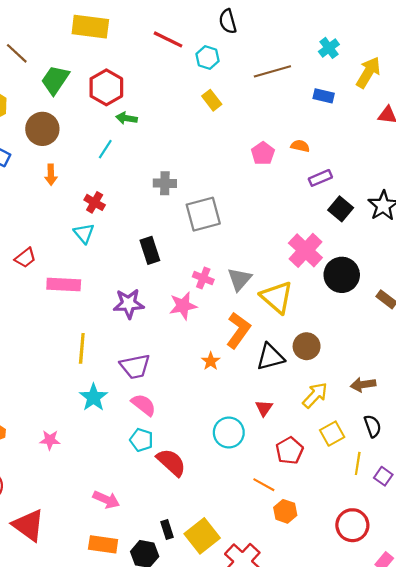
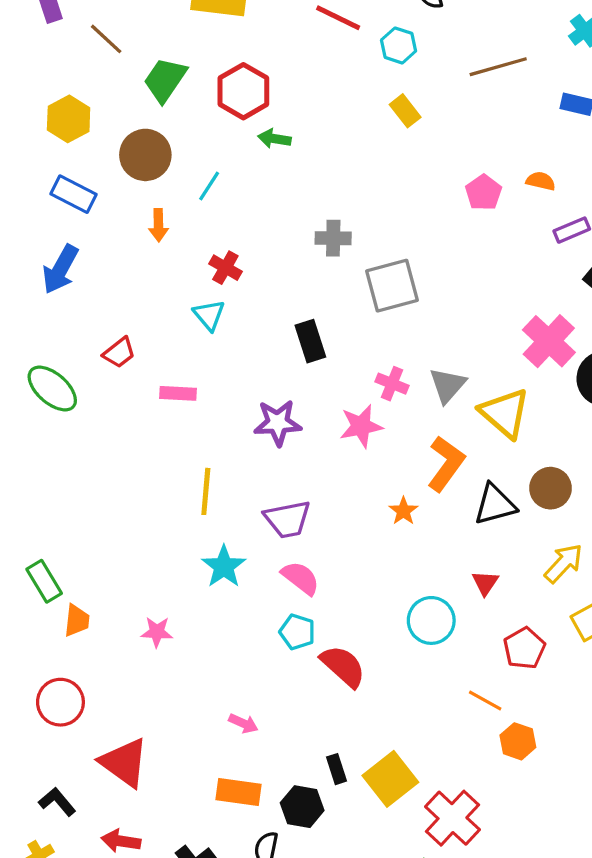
cyan line: (105, 149) -> (209, 186), moved
pink rectangle: (64, 284) -> (178, 393), size x0.7
pink arrow: (106, 500) -> (243, 723), size x0.7

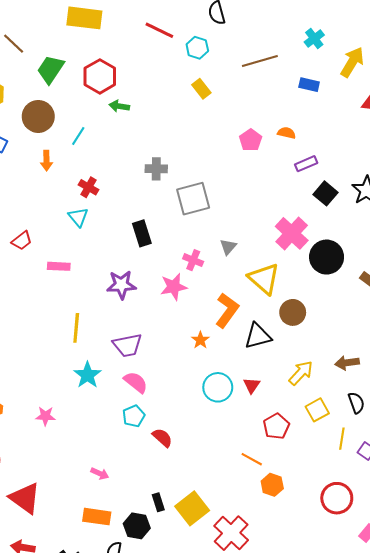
gray triangle: (448, 385) -> (228, 247), moved, size x0.7
brown circle: (550, 488) -> (293, 312), moved
cyan circle: (431, 620) -> (218, 387), moved
cyan pentagon: (297, 632) -> (134, 416), turned 30
red semicircle: (343, 666) -> (162, 438), size x0.7

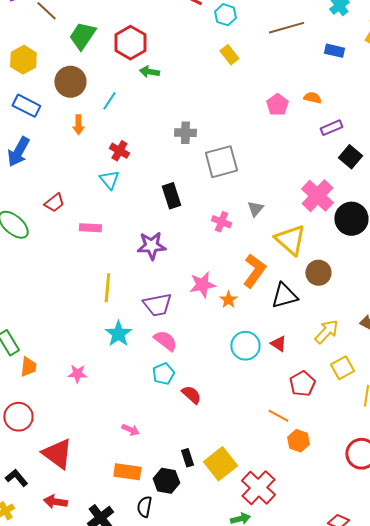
pink star: (174, 287) -> (202, 285), moved
red triangle: (252, 385) -> (278, 344), turned -30

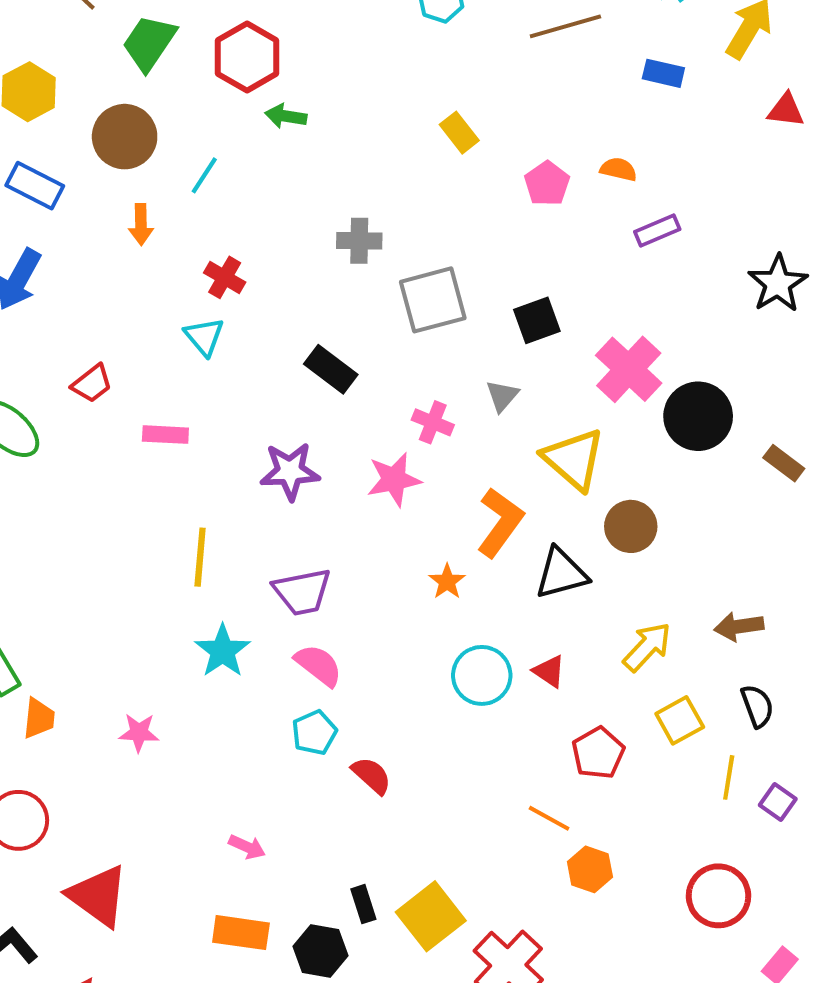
yellow rectangle: (229, 55) -> (459, 133), moved
black square: (350, 157) -> (537, 320), moved, turned 30
black rectangle: (171, 196) -> (331, 369), turned -35
pink star: (202, 285) -> (394, 479), moved

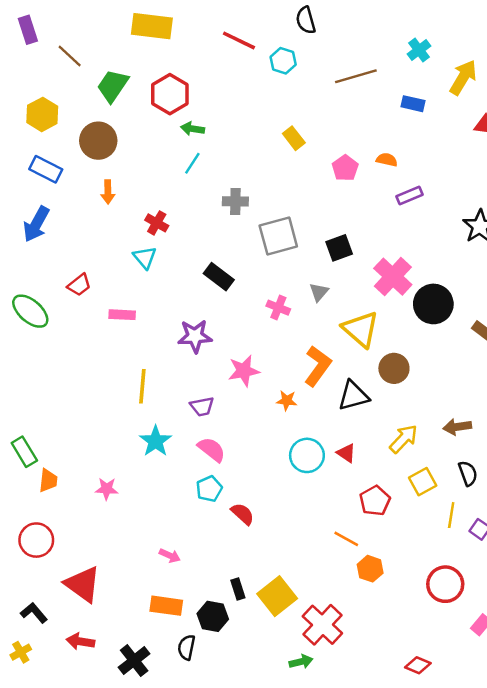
cyan line: (204, 175) -> (192, 163), moved
pink star: (394, 479) -> (244, 371), moved
orange star: (447, 582) -> (287, 401), turned -30
purple trapezoid: (302, 592) -> (202, 407), size x0.7

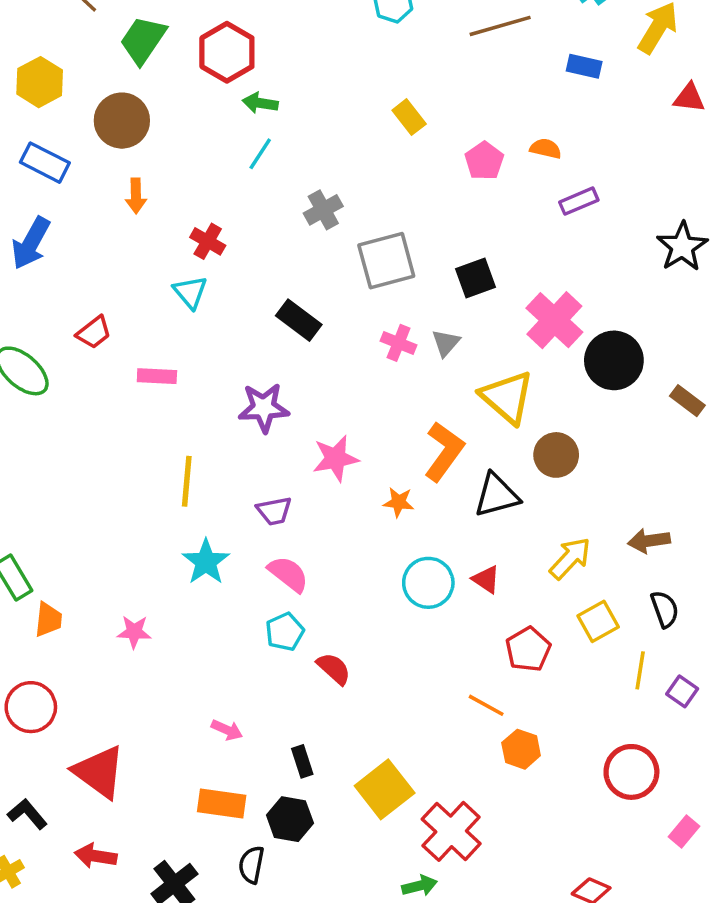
gray cross: (235, 201) -> (323, 210), turned -30
pink cross: (278, 308) -> (399, 343), moved
black rectangle: (238, 589) -> (302, 761), moved

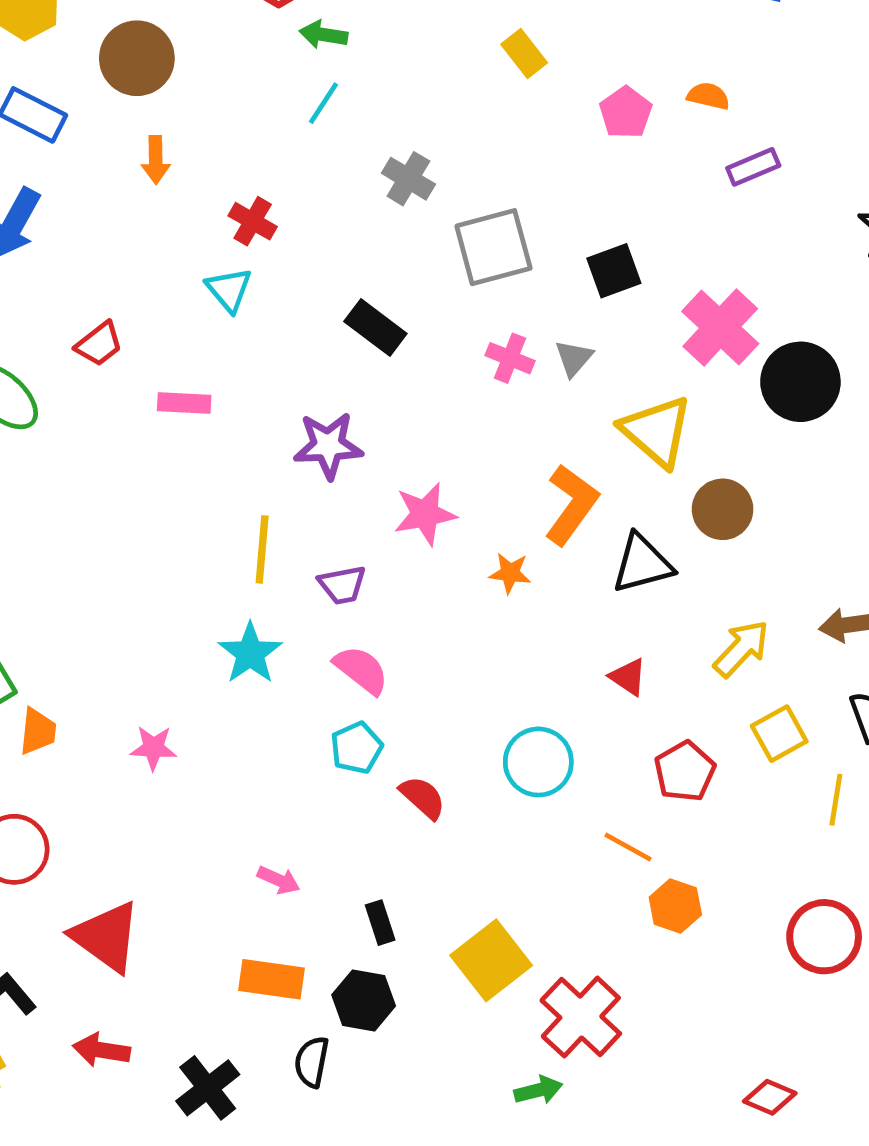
gray cross: (323, 210) -> (408, 179), turned -30
yellow line: (187, 481) -> (262, 549), moved
cyan circle: (428, 583) -> (538, 762), moved

